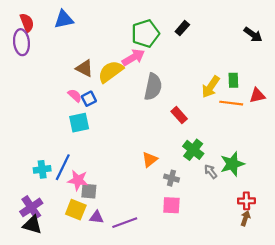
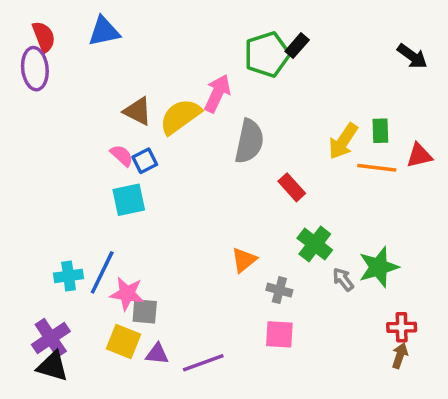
green pentagon: (145, 34) -> (267, 54), moved
pink arrow: (133, 57) -> (217, 93), turned -35

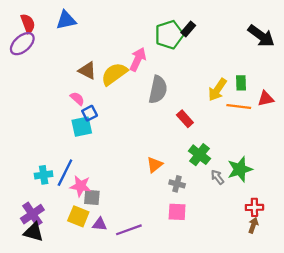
black arrow: (412, 56) -> (261, 36), size x1.4
purple ellipse: (35, 69) -> (22, 44), turned 55
blue square: (145, 161) -> (90, 113), moved

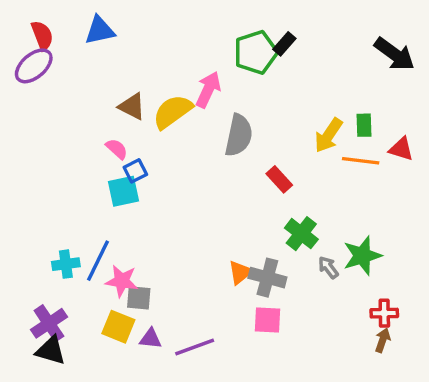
red triangle: (266, 99) -> (401, 149), turned 30
orange triangle: (155, 165) -> (240, 273), moved
gray cross: (177, 184) -> (267, 278), size x1.5

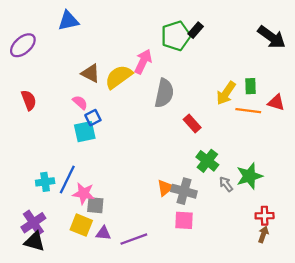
red semicircle: (42, 35) -> (29, 100), moved

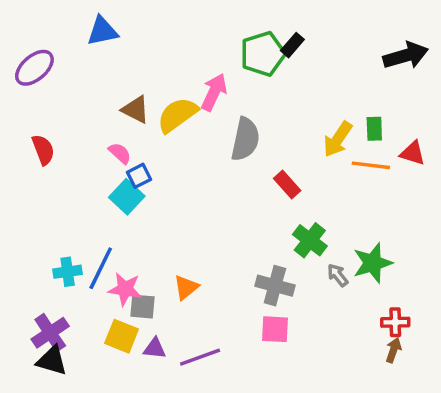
black arrow: (272, 37) -> (406, 56), turned -52
cyan square: (85, 132) -> (127, 197), turned -35
orange triangle: (165, 188) -> (186, 287), moved

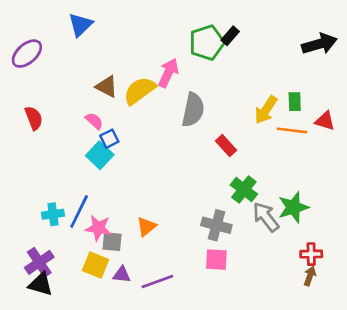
blue triangle: (102, 31) -> (80, 25), turned -32
gray arrow: (338, 275) -> (266, 217), size x1.6

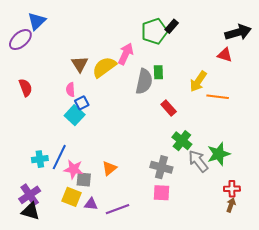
blue triangle: (80, 25) -> (37, 21), moved
brown triangle: (107, 87) -> (80, 64), turned 30
green rectangle: (295, 102) -> (158, 72), moved
pink semicircle: (94, 121) -> (70, 90), turned -136
red triangle: (325, 121) -> (225, 55), moved

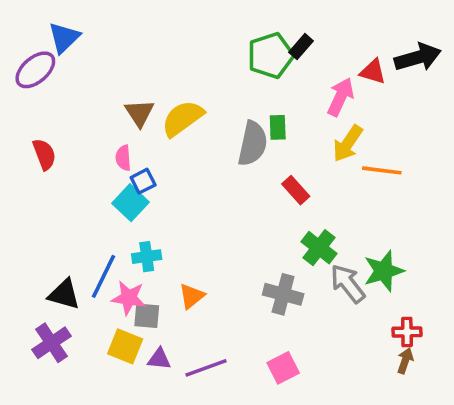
pink arrow: (126, 54) -> (341, 97), moved
red triangle: (225, 55) -> (373, 72), moved
cyan cross: (40, 159) -> (147, 257), moved
pink square: (161, 193) -> (283, 368), moved, turned -30
black triangle: (31, 211) -> (64, 294), moved

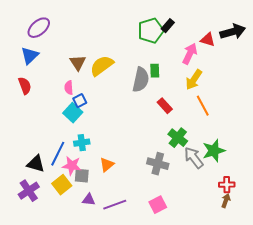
blue triangle: (64, 38) -> (30, 56), moved
purple ellipse: (35, 70) -> (39, 28), moved
orange line: (382, 170) -> (203, 106), moved, turned 55
yellow square: (125, 346) -> (62, 185), moved, turned 30

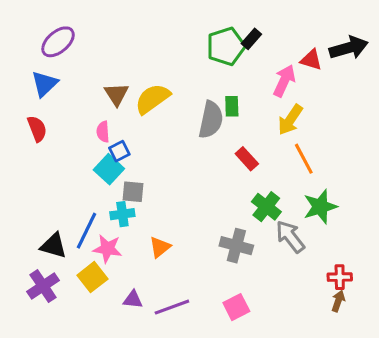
green star: (214, 151) -> (320, 207), moved
gray square: (82, 176) -> (133, 192), moved

